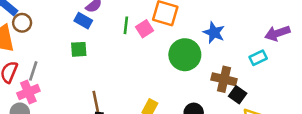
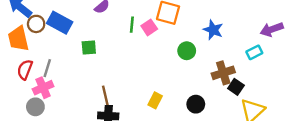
blue rectangle: (83, 21) -> (60, 23), moved, size x1.5
green circle: (185, 55) -> (187, 51), size x0.6
brown cross: (224, 79) -> (223, 73), turned -30

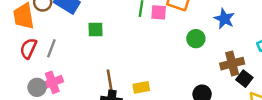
pink square: (149, 27) -> (159, 12), turned 35
pink cross: (43, 88) -> (52, 82), moved
yellow rectangle: (155, 100) -> (141, 87), moved, turned 49

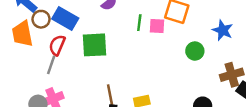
green square: (95, 30) -> (94, 45), size x1.6
red semicircle: (28, 48) -> (57, 45), moved

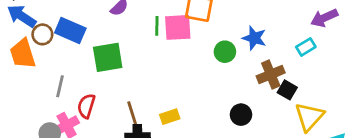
pink square: (157, 26) -> (178, 27), size x1.5
blue star: (223, 30) -> (254, 38), moved
red semicircle: (57, 45) -> (86, 106), moved

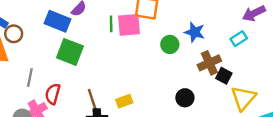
blue rectangle: (70, 31) -> (58, 21), moved
green square: (108, 57) -> (70, 52), turned 32

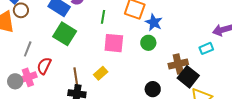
pink square: (129, 25) -> (114, 43), moved
blue star: (195, 32) -> (154, 22), moved
black square: (224, 76) -> (188, 77), size x1.5
yellow rectangle: (124, 101) -> (101, 73), moved, turned -32

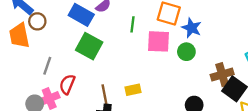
pink square: (114, 43) -> (158, 41), moved
yellow rectangle: (101, 73) -> (133, 90), turned 32

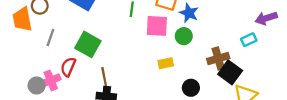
green square: (89, 46) -> (88, 44), moved
gray line: (47, 66) -> (50, 38), moved
yellow rectangle: (133, 90) -> (166, 63), moved

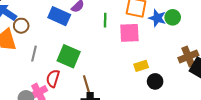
green circle: (184, 36) -> (173, 17), moved
black circle: (191, 88) -> (155, 81), moved

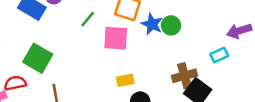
green line: (105, 20) -> (88, 19), turned 32
red semicircle: (53, 78) -> (15, 83), turned 54

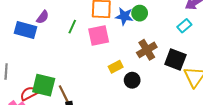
green square: (38, 58) -> (44, 85), moved
brown cross: (185, 76) -> (147, 50), moved

